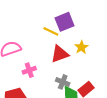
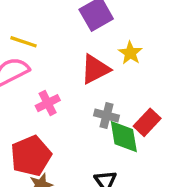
yellow line: (51, 31) -> (24, 42), moved

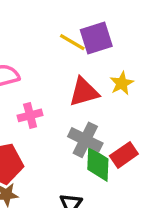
yellow line: (24, 42) -> (72, 42), moved
gray cross: (106, 115) -> (85, 140), size x1.4

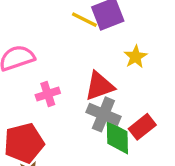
red triangle: (84, 92) -> (99, 86), moved

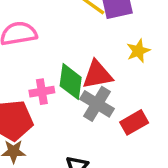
pink cross: (48, 94) -> (42, 92), moved
green diamond: (117, 137) -> (71, 82), moved

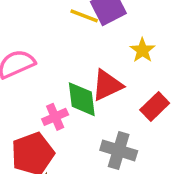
gray cross: (97, 104) -> (119, 150), moved
red rectangle: (134, 122) -> (155, 106), moved

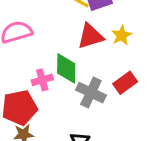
red triangle: (107, 85) -> (90, 36), moved
gray cross: (119, 150) -> (91, 93), moved

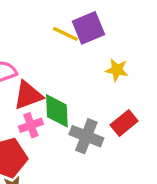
yellow star: (122, 35) -> (117, 70), turned -30
red triangle: (90, 36) -> (28, 95), moved

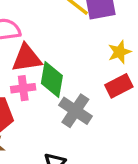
yellow star: (117, 70) -> (119, 52), turned 30
red rectangle: (124, 123) -> (119, 86), moved

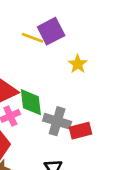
red rectangle: (119, 86) -> (81, 131), moved, turned 30

